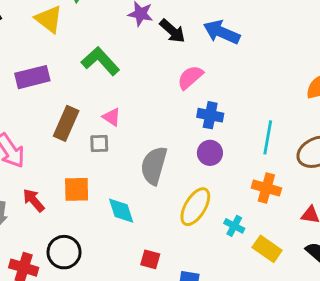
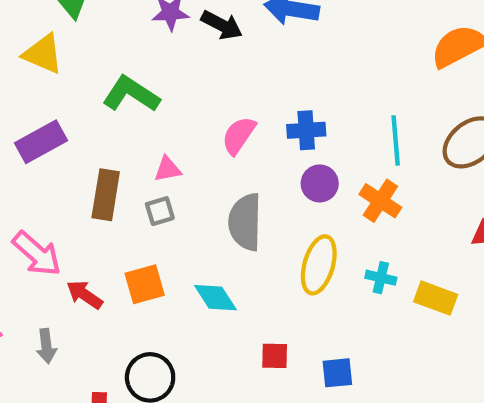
pink semicircle: (190, 77) -> (239, 135), moved
pink triangle: (112, 117) -> (168, 169), turned -30
orange cross: (266, 188) -> (380, 201), moved, turned 32
red arrow: (34, 200) -> (84, 295), moved

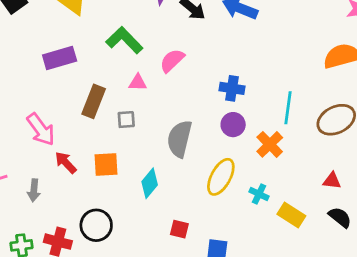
pink semicircle: (239, 135) -> (172, 61), moved
pink triangle: (168, 169) -> (138, 83), moved
cyan diamond: (215, 298) -> (150, 183), turned 60

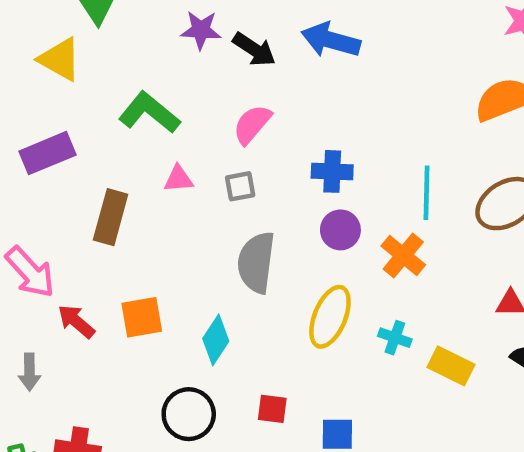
pink semicircle: (172, 61) -> (252, 124), moved
gray square: (126, 120) -> (240, 186), moved
black circle: (96, 225) -> (189, 414), moved

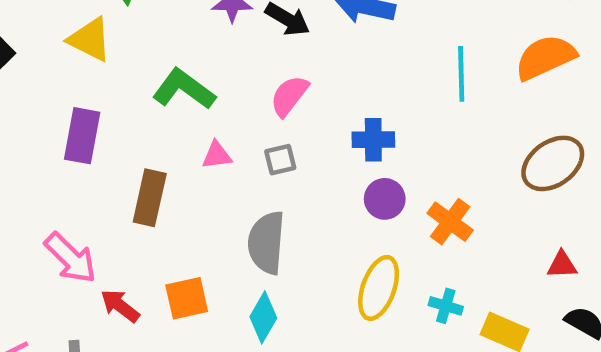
purple rectangle: (48, 153) -> (82, 136), turned -54
cyan line: (427, 193) -> (461, 74), moved
gray semicircle: (256, 262) -> (266, 243), moved

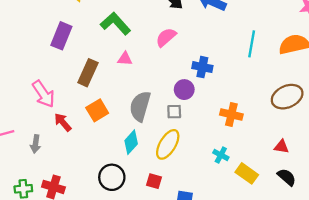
gray square: (280, 160) -> (174, 112), moved
purple circle: (385, 199) -> (184, 90), moved
orange cross: (450, 222) -> (231, 115), turned -35
yellow ellipse: (379, 288) -> (168, 144), moved
orange square: (187, 298) -> (97, 110), moved, turned -30

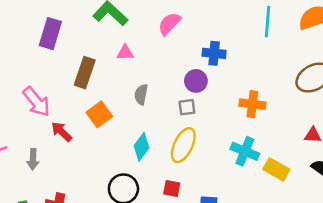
gray semicircle: (140, 106) -> (141, 94), moved, size x0.6
cyan cross: (221, 155) -> (245, 151), size x1.5

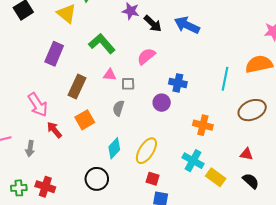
cyan line: (268, 22) -> (225, 79), moved
gray square: (187, 107) -> (128, 84), moved
red square: (172, 188) -> (153, 179), moved

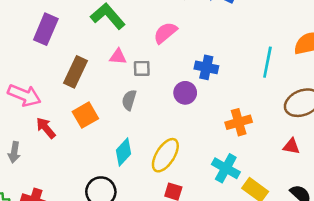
pink arrow: (38, 105) -> (24, 95), turned -35
orange cross: (203, 125) -> (239, 122), turned -30
red triangle: (246, 154) -> (291, 146), moved

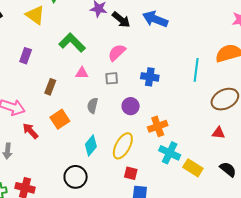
purple rectangle: (46, 29) -> (26, 56), size x0.7
gray square: (142, 68) -> (112, 78), moved
brown rectangle: (75, 72) -> (50, 87), size x0.7
purple circle: (185, 93) -> (131, 106), moved
orange cross: (239, 122) -> (158, 126), moved

